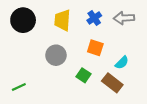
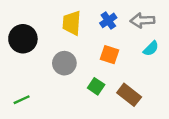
black circle: (23, 20) -> (23, 39), moved
cyan semicircle: (122, 63) -> (151, 49), moved

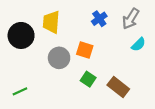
gray arrow: (142, 20) -> (131, 19), turned -55
yellow trapezoid: (72, 23) -> (51, 22), moved
orange square: (109, 55) -> (85, 50), moved

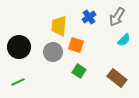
yellow trapezoid: (51, 22) -> (59, 26), moved
black circle: (21, 35) -> (19, 47), moved
brown rectangle: (118, 87) -> (117, 78), moved

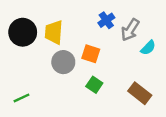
gray arrow: (117, 17) -> (130, 30), moved
yellow trapezoid: (59, 26) -> (54, 32), moved
black circle: (19, 47) -> (23, 32), moved

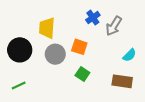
black circle: (23, 32) -> (20, 50), moved
cyan semicircle: (148, 48) -> (129, 55), moved
brown rectangle: (140, 93) -> (122, 81), turned -30

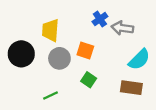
gray arrow: (114, 26) -> (122, 28), turned 66
cyan semicircle: (129, 55) -> (139, 59), size x1.5
green line: (19, 85) -> (50, 95), moved

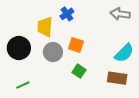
blue cross: (100, 19) -> (67, 14), moved
gray arrow: (122, 28) -> (120, 14), moved
green line: (50, 95) -> (23, 85), moved

